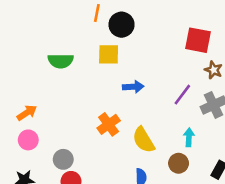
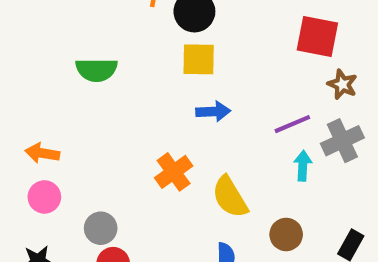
yellow square: (109, 54) -> (199, 59), moved
purple line: (182, 95) -> (292, 124), turned 30
orange arrow: (27, 113) -> (42, 153), turned -138
cyan arrow: (189, 137) -> (303, 166), moved

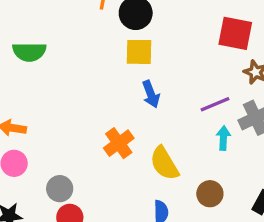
green semicircle: (96, 70) -> (29, 52), moved
blue arrow: (213, 112) -> (151, 94), turned 72

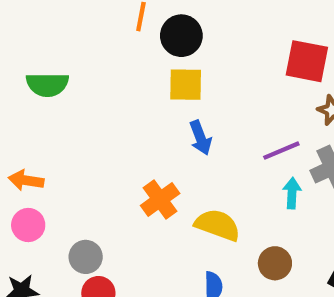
yellow semicircle: (164, 163) -> (218, 225), turned 141

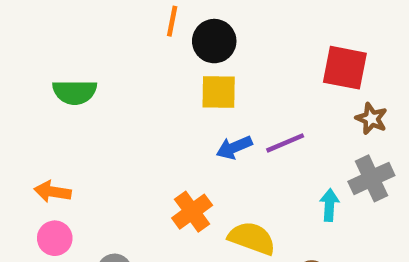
blue arrow: (201, 138) -> (234, 147), turned 88
purple line: (281, 151) -> (285, 143), moved

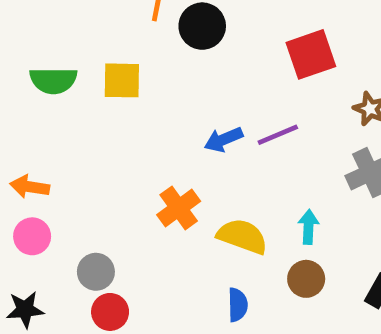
red square: (345, 68) -> (311, 54), moved, turned -30
yellow square: (219, 92) -> (122, 80), moved
cyan arrow: (329, 205) -> (308, 227), moved

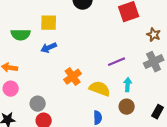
green semicircle: (53, 80) -> (21, 35), moved
purple line: (278, 135) -> (117, 62), moved
blue arrow: (223, 139) -> (49, 48), moved

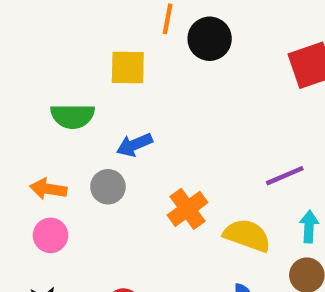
yellow square: (49, 23) -> (128, 67), moved
gray circle: (38, 104) -> (108, 187), moved

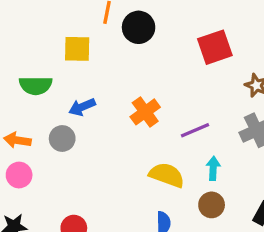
orange cross: (188, 209) -> (145, 112), moved

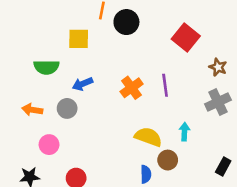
red square: (215, 47) -> (186, 38), turned -32
purple line: (195, 130) -> (165, 85), moved, turned -75
pink circle: (19, 175) -> (49, 145), moved
brown circle: (212, 205) -> (168, 160), moved

